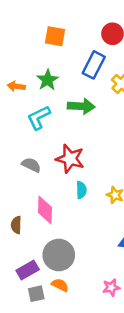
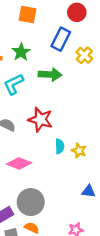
cyan semicircle: (81, 190) -> (60, 146), moved
pink diamond: (45, 210) -> (19, 163), turned -70

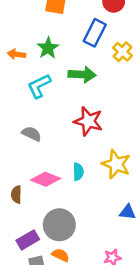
red star: (40, 120) -> (88, 121), moved
cyan semicircle: (60, 146) -> (78, 172), moved
yellow star: (79, 151) -> (116, 164), size x1.6

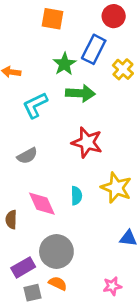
green star: (48, 48) -> (64, 64), moved
gray semicircle: (32, 134) -> (27, 156), turned 126
pink diamond: (45, 179) -> (42, 204), turned 44

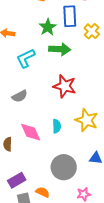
blue rectangle: (94, 49) -> (70, 16), turned -30
gray circle: (56, 251) -> (64, 167), moved

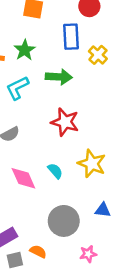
green star: (48, 27) -> (25, 50), moved
cyan semicircle: (57, 126) -> (55, 171), turned -40

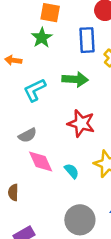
green star: (25, 50) -> (42, 38), moved
pink diamond: (23, 178) -> (41, 161), moved

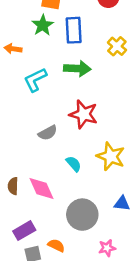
blue rectangle: (87, 40) -> (74, 30), moved
gray semicircle: (28, 135) -> (48, 133), moved
pink diamond: (41, 161) -> (41, 189), moved

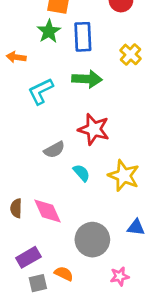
cyan semicircle: (74, 164) -> (82, 173), moved

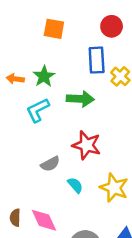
green star: (49, 31) -> (44, 76), moved
blue rectangle: (83, 37) -> (97, 60), moved

